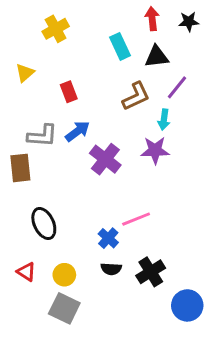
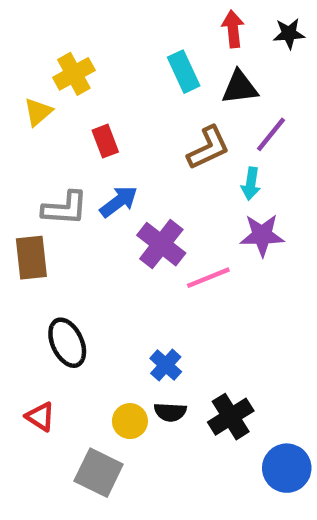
yellow cross: (56, 29) -> (74, 74), moved
purple star: (155, 150) -> (262, 235), moved
pink line: (136, 219) -> (208, 278), moved
yellow circle: (64, 275) -> (130, 421), moved

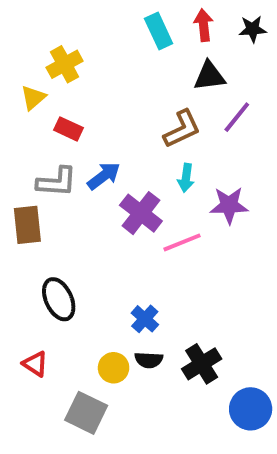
cyan rectangle: (184, 72) -> (159, 31), moved
red rectangle: (105, 141) -> (68, 129), moved, turned -44
cyan arrow: (251, 184) -> (186, 178), moved

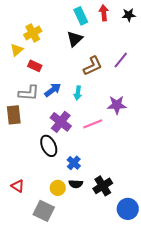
black triangle: (209, 76) -> (75, 39), moved, turned -36
cyan arrow: (186, 178) -> (78, 93), moved
purple cross: (141, 213) -> (61, 122), moved
black ellipse: (59, 299) -> (49, 146), moved

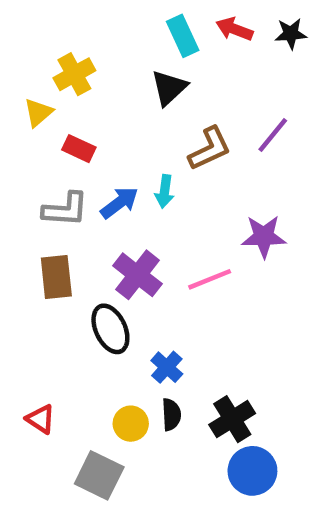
red arrow: (104, 13) -> (234, 29), turned -63
cyan arrow: (78, 93) -> (165, 191), moved
brown rectangle: (14, 115) -> (56, 277), moved
black semicircle: (76, 184) -> (171, 415), turned -96
blue circle: (128, 209) -> (252, 471), moved

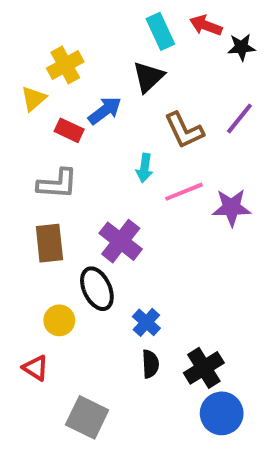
black star: (291, 34) -> (241, 47), moved
brown L-shape: (210, 149) -> (184, 130), turned 90
blue arrow: (119, 203) -> (105, 111), moved
pink line: (210, 279) -> (184, 192), moved
yellow circle: (131, 424) -> (59, 320), moved

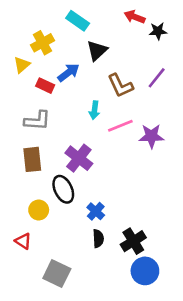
cyan rectangle: (160, 31) -> (78, 21), moved, turned -30

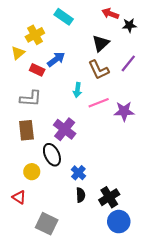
black triangle: (97, 51) -> (101, 43), moved

